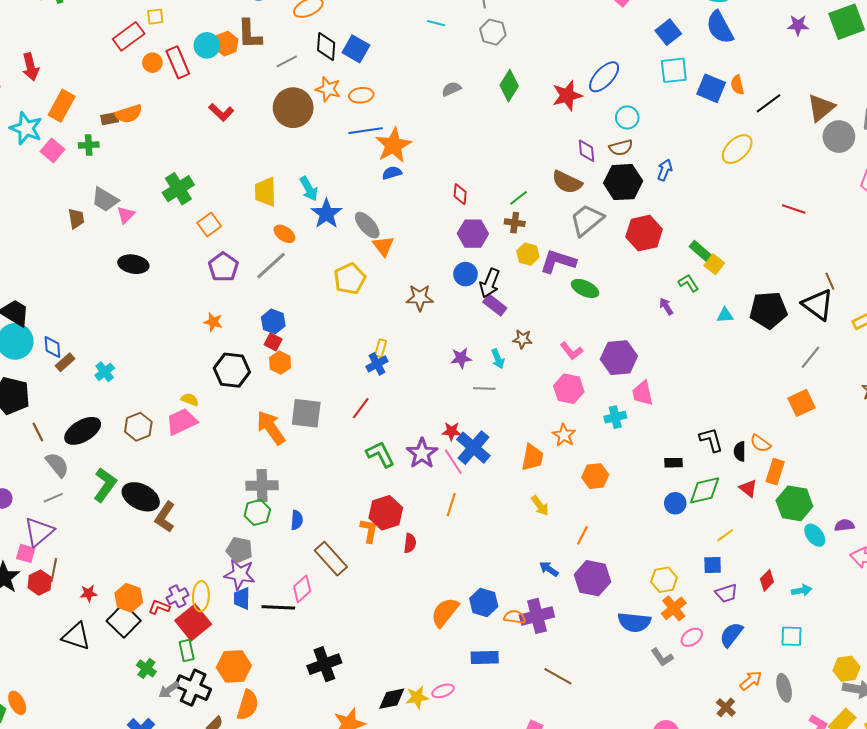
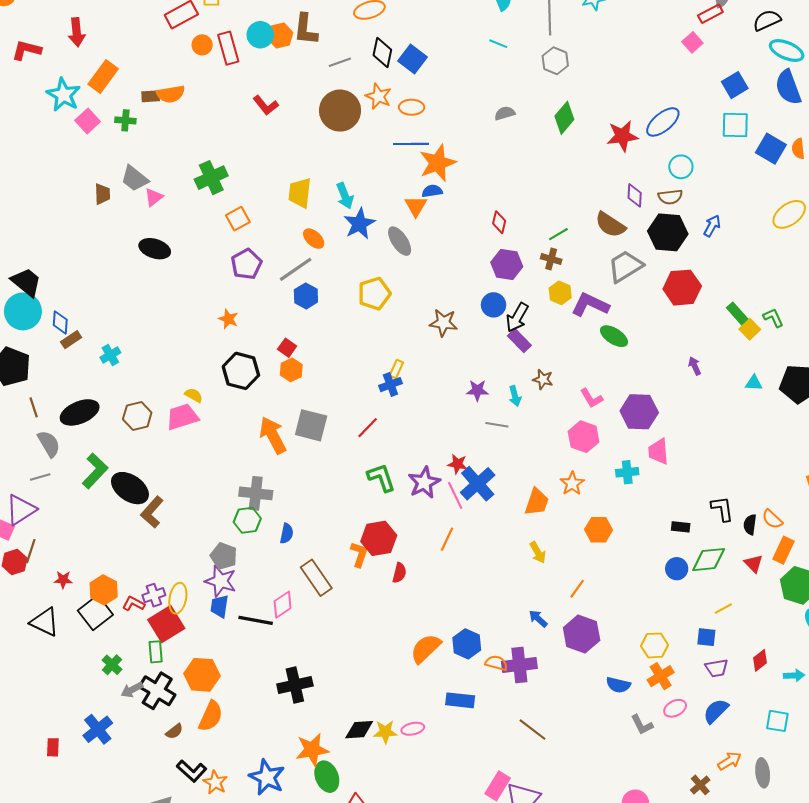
orange triangle: (383, 246) -> (416, 206), moved
green L-shape: (688, 283) -> (773, 318), moved
blue hexagon: (273, 321) -> (306, 296), moved
blue semicircle: (634, 622) -> (618, 685), size x0.7

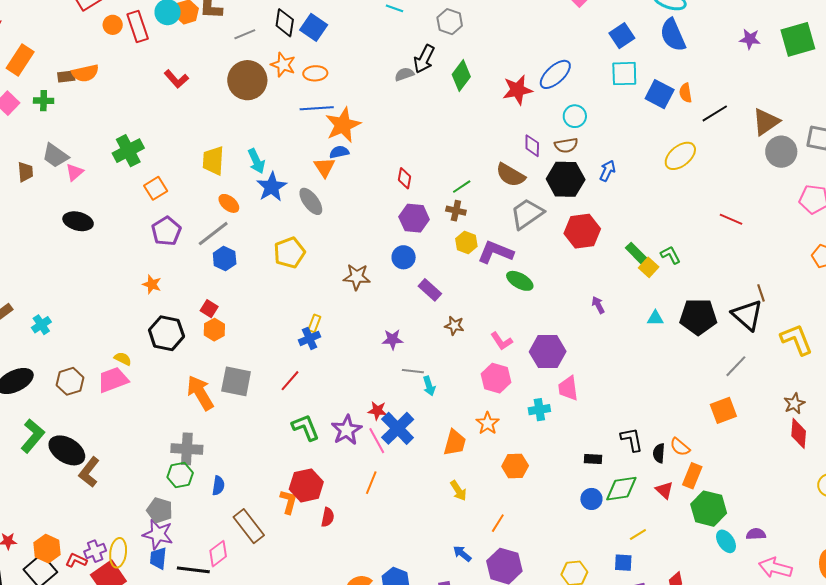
black arrow: (517, 317) -> (424, 59), moved
cyan arrow: (515, 396) -> (429, 386), moved

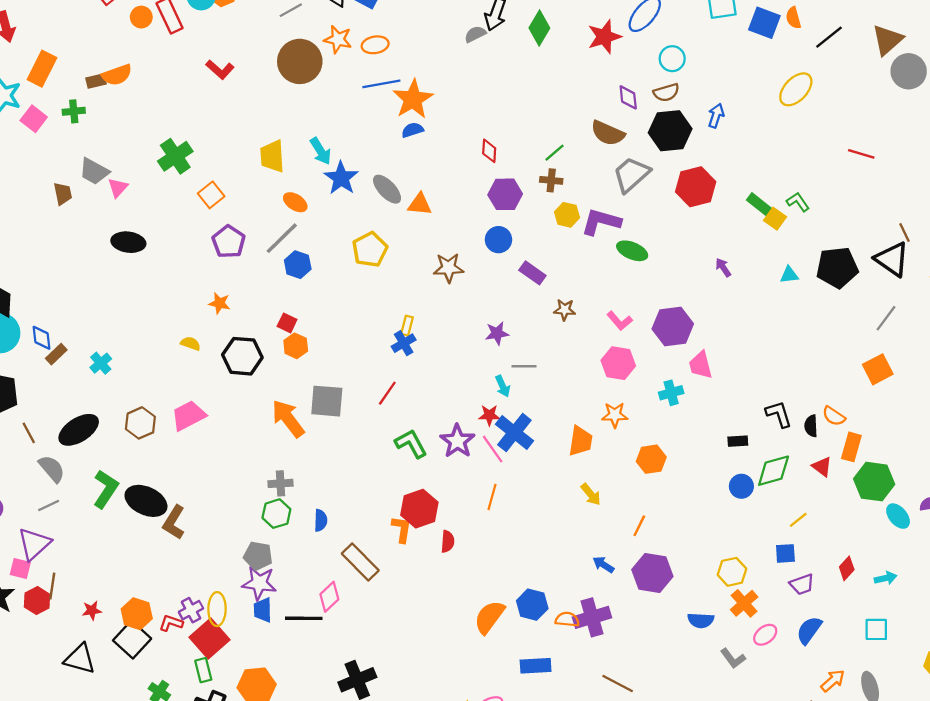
orange triangle: (324, 167) -> (420, 204), moved, turned -45
yellow semicircle: (123, 359) -> (191, 343), moved
cyan arrow: (429, 386) -> (503, 386), moved
orange star: (488, 423) -> (615, 415), turned -30
gray cross: (187, 449) -> (281, 483), size x0.7

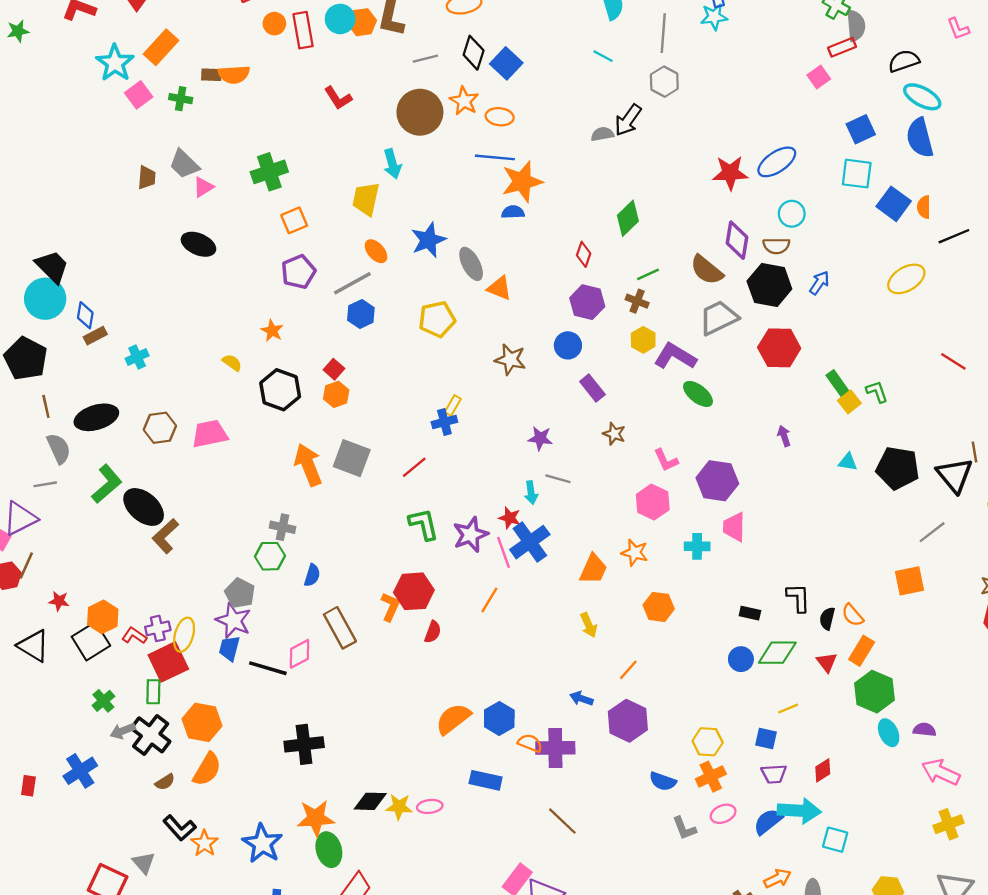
green diamond: (539, 28) -> (628, 218), moved
purple diamond: (628, 97) -> (737, 240), size x1.4
cyan arrow: (321, 151) -> (392, 164), moved
blue arrow: (603, 565) -> (581, 699), turned -30
cyan arrow: (886, 578) -> (799, 811), moved, size x1.8

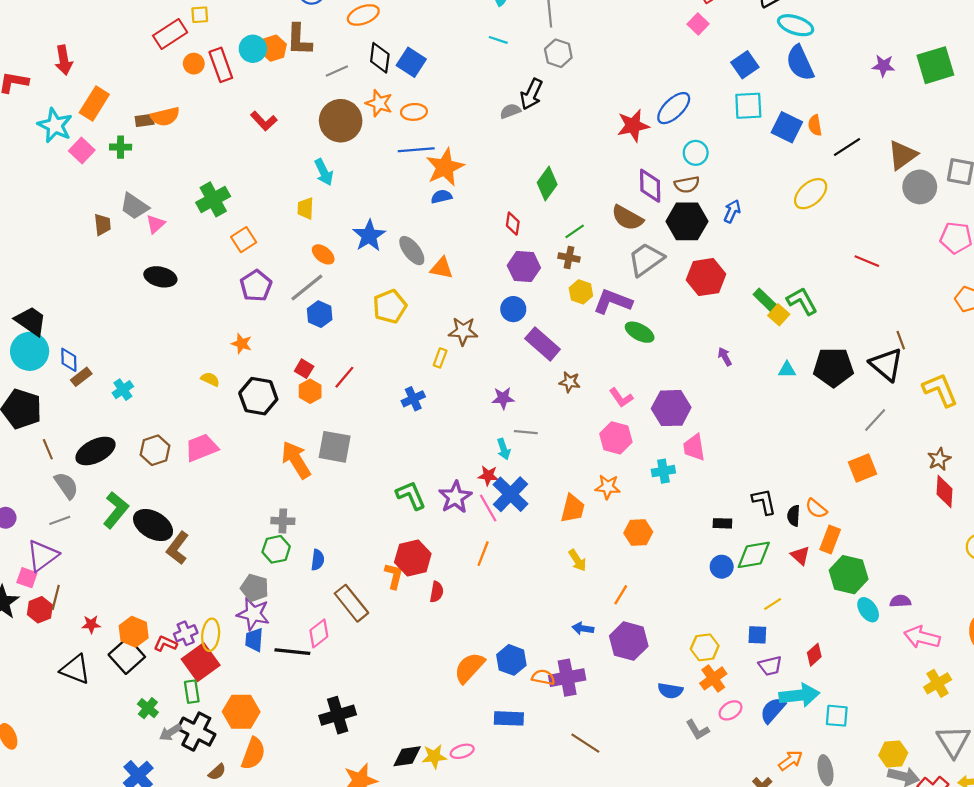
yellow trapezoid: (366, 199) -> (305, 208), size x0.7
purple rectangle: (592, 388) -> (543, 344), size x1.4
green L-shape: (877, 392) -> (802, 301), size x1.4
yellow rectangle: (453, 405) -> (440, 358), moved
red line: (414, 467) -> (344, 377), moved

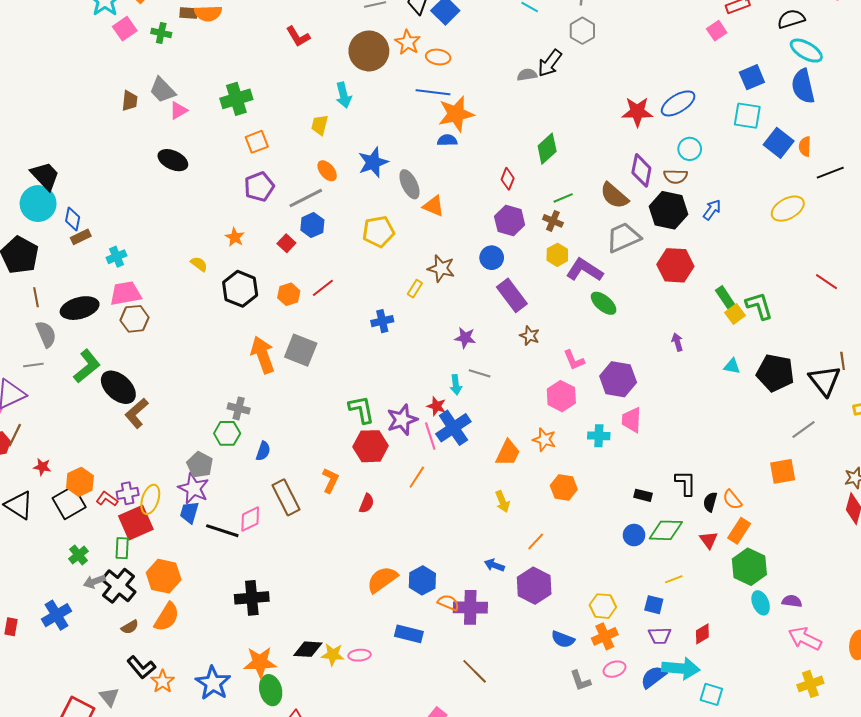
red square: (304, 369) -> (286, 243), moved
pink trapezoid: (201, 448) -> (126, 293), moved
red hexagon: (413, 558) -> (371, 446), moved

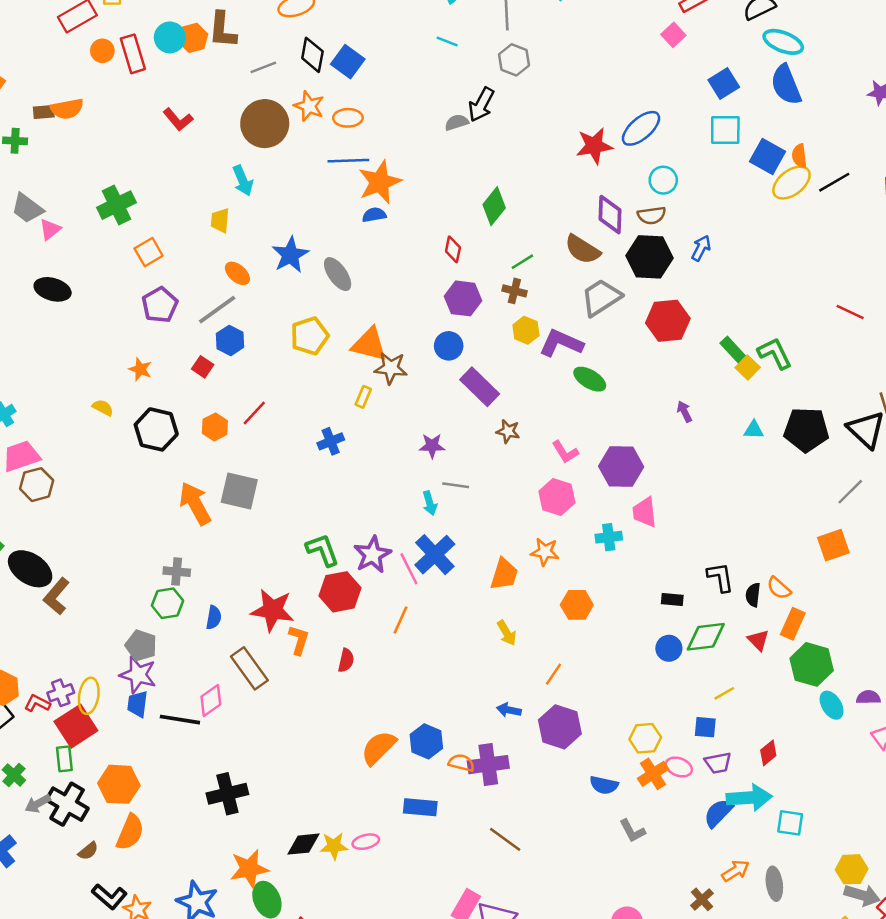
orange triangle: (434, 206) -> (369, 344), moved, size x1.4
yellow ellipse: (788, 209) -> (791, 183), moved
red star: (437, 406) -> (272, 610), moved, size x1.8
pink ellipse: (615, 669) -> (679, 767), moved, turned 50

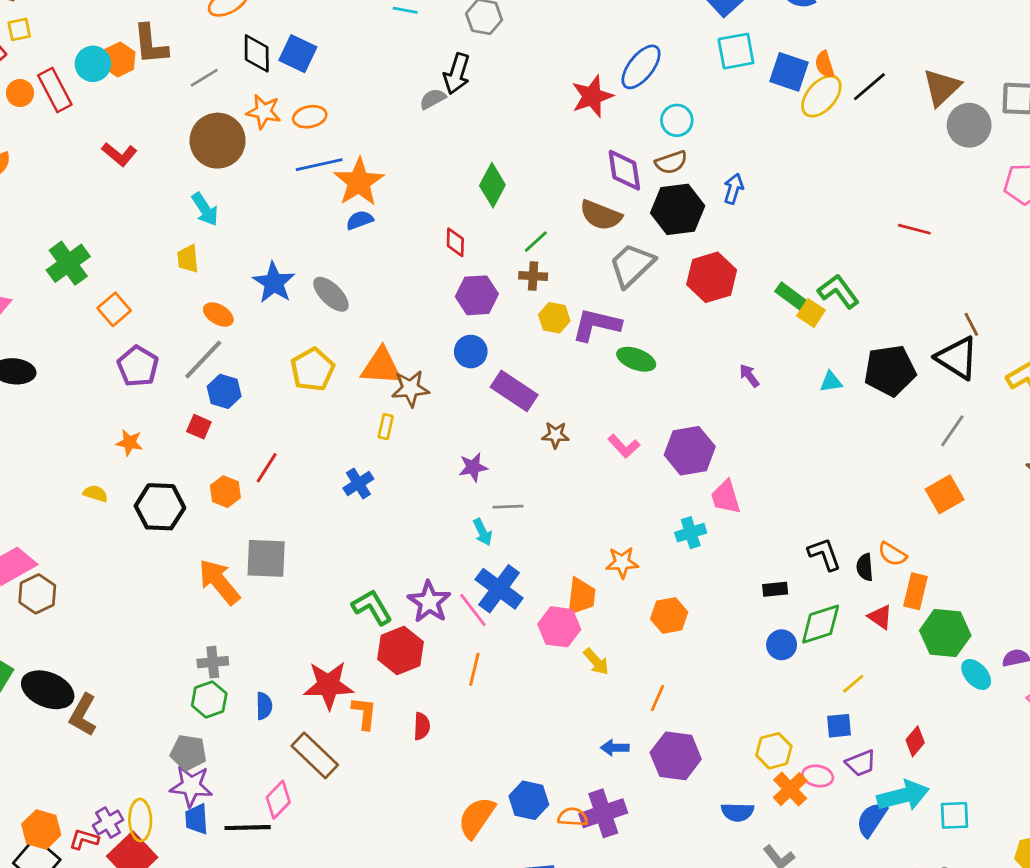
pink hexagon: (557, 497) -> (559, 627), moved

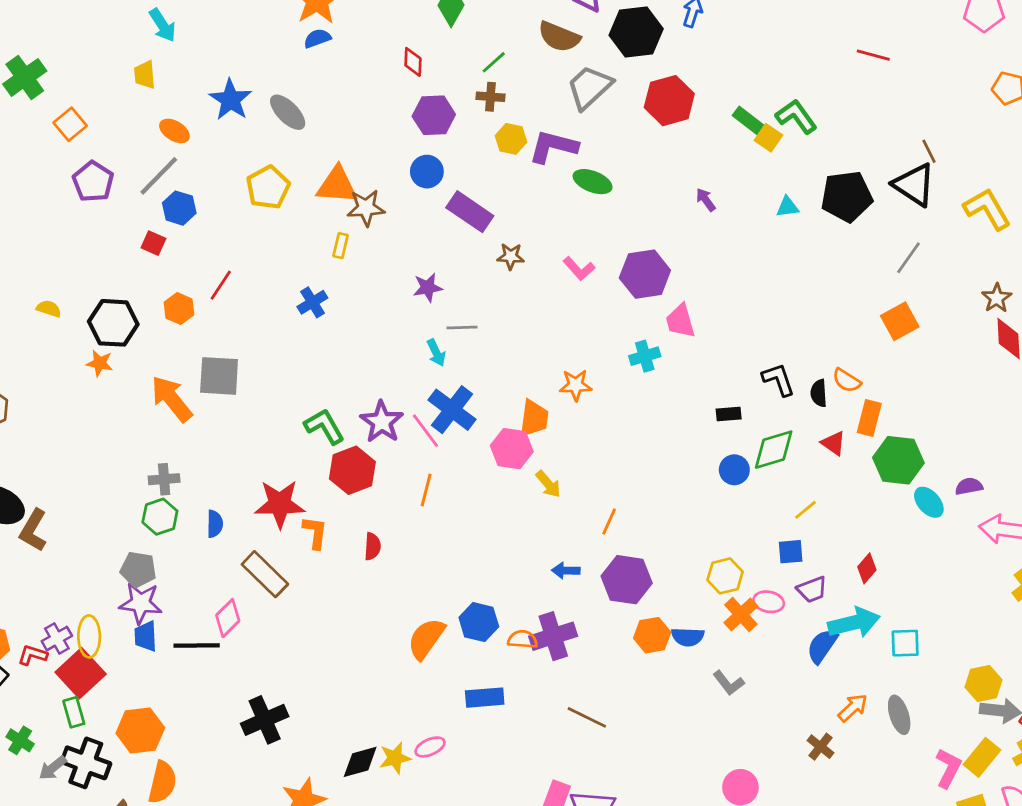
orange star: (129, 443) -> (100, 363), moved
orange hexagon: (669, 615) -> (652, 635), moved

